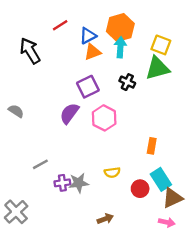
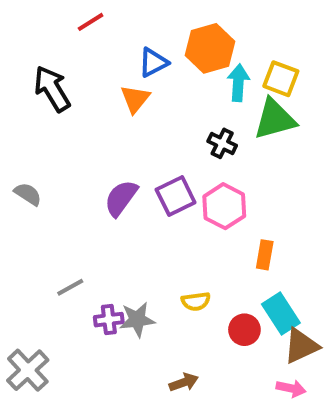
red line: (60, 25) -> (91, 22), moved
cyan arrow: (120, 47) -> (238, 83), moved
orange triangle: (93, 52) -> (135, 99), moved, turned -30
purple square: (88, 87) -> (176, 196), moved
pink hexagon: (104, 118) -> (224, 206), moved

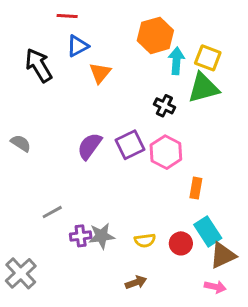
red line: (91, 22) -> (67, 16), turned 36
blue triangle: (153, 62) -> (78, 46), moved
yellow semicircle: (196, 301) -> (145, 240), moved

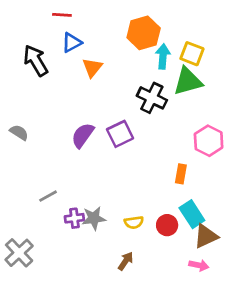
black cross: (164, 106) -> (152, 98), size x1.5
pink hexagon: (166, 152) -> (209, 141), moved
brown arrow: (136, 282) -> (126, 261), turned -36

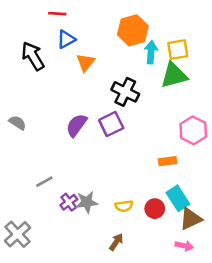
yellow square: (192, 54) -> (178, 50), turned -30
black cross: (152, 98) -> (125, 92), moved
orange rectangle: (181, 174) -> (168, 161), turned 72
purple cross: (74, 218) -> (69, 202), turned -30

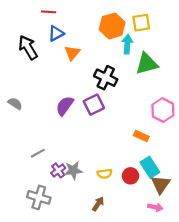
yellow square: (178, 50) -> (141, 23), moved
orange rectangle: (168, 161) -> (141, 136), turned 32
brown triangle: (191, 219) -> (161, 184), turned -30
gray cross: (18, 234) -> (39, 197), moved, turned -30

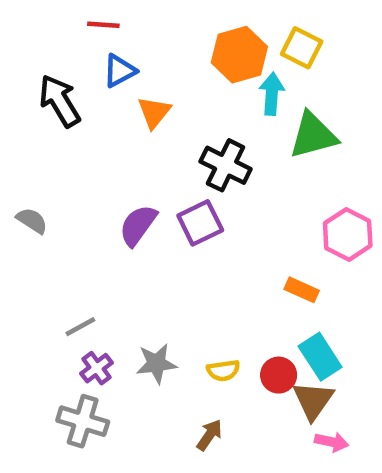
yellow square: (141, 23) -> (302, 48), turned 36
purple cross: (58, 170) -> (97, 368), moved
brown triangle: (161, 184) -> (313, 400), moved

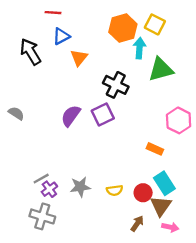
gray line: (80, 327) -> (41, 179), moved
brown arrow: (209, 435) -> (137, 224), moved

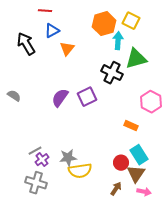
black cross: (116, 85) -> (112, 73), moved
yellow semicircle: (115, 190) -> (80, 171), moved, size x1.6

